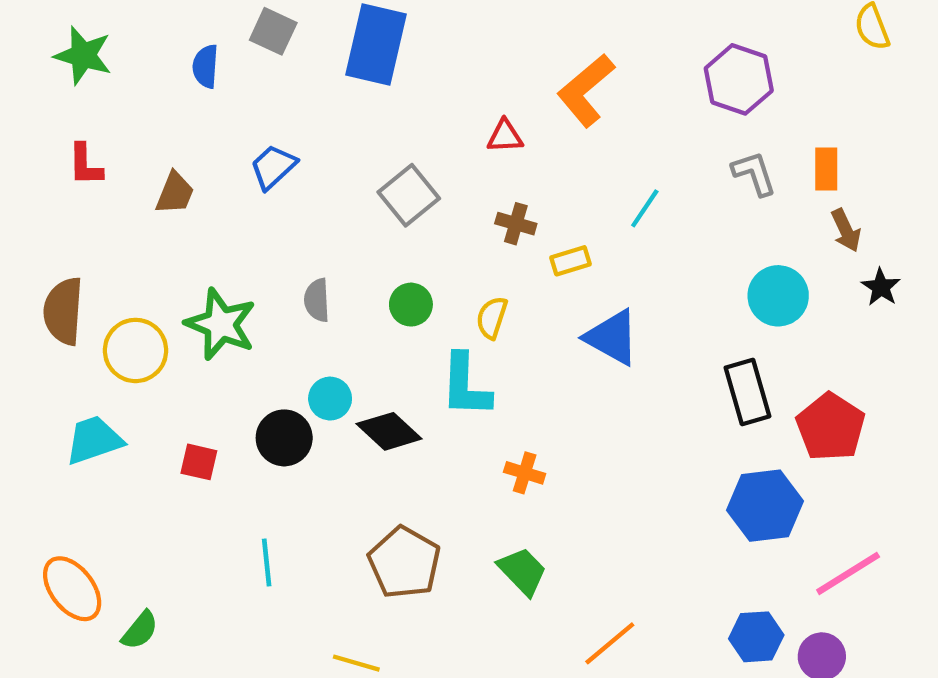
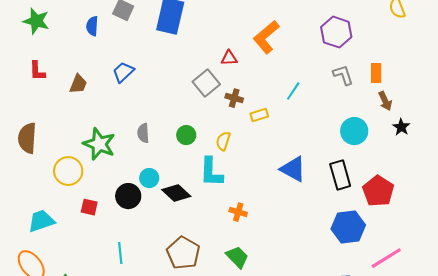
gray square: (409, 195) -> (206, 83), moved
blue triangle: (612, 337) -> (293, 169), moved
yellow circle: (136, 350) -> (68, 171), moved
cyan trapezoid: (94, 440) -> (41, 221), moved

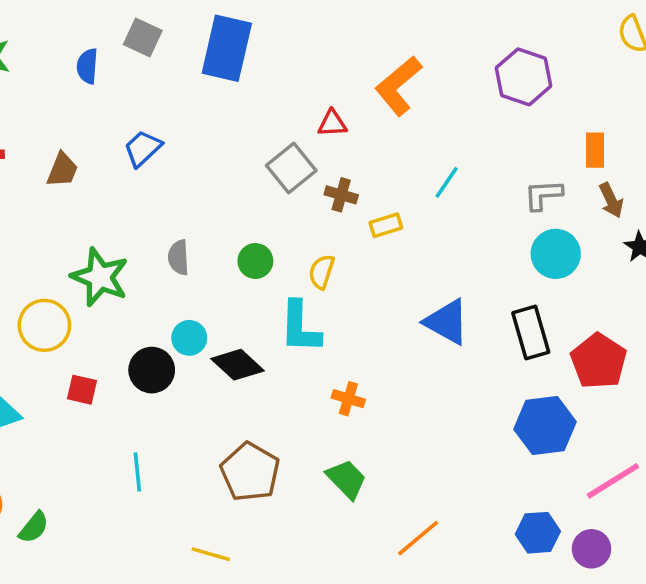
gray L-shape: (343, 75) -> (543, 195), moved, turned -75

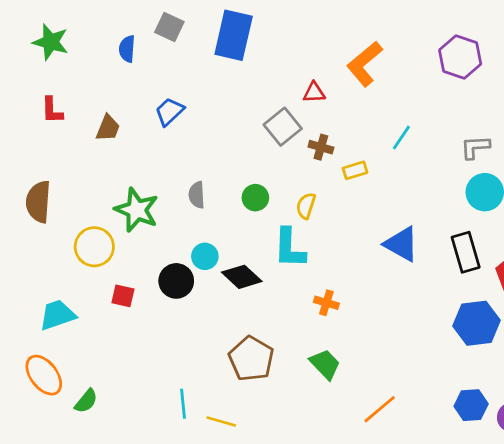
cyan line: (137, 472) -> (183, 404), moved

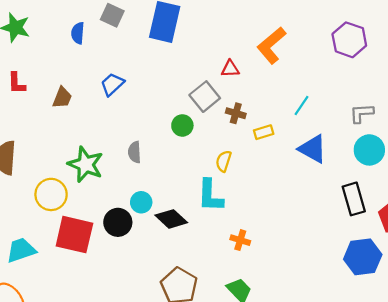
green circle: (255, 198) -> (182, 125), moved
blue triangle: (401, 244) -> (313, 149), moved
red square: (123, 296) -> (74, 235), size x2.0

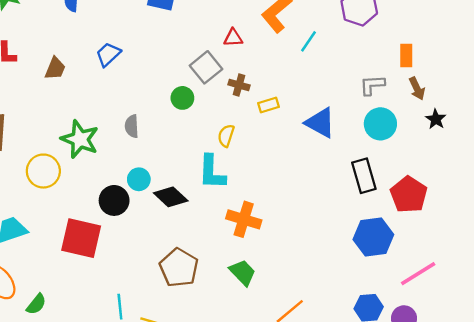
cyan line: (301, 105) -> (309, 41), moved
red square: (74, 235) -> (81, 238), moved
orange cross: (240, 240) -> (244, 219), size x1.6

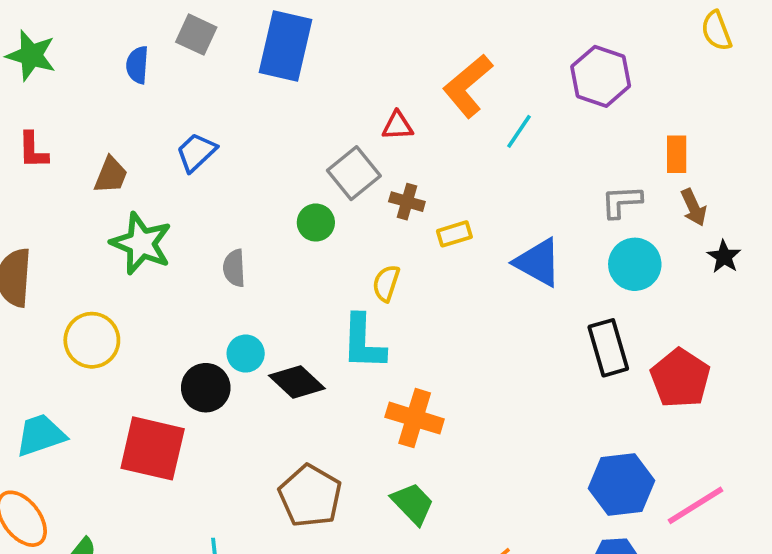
green star: (80, 139) -> (141, 243), moved
blue hexagon: (373, 237) -> (622, 485), moved

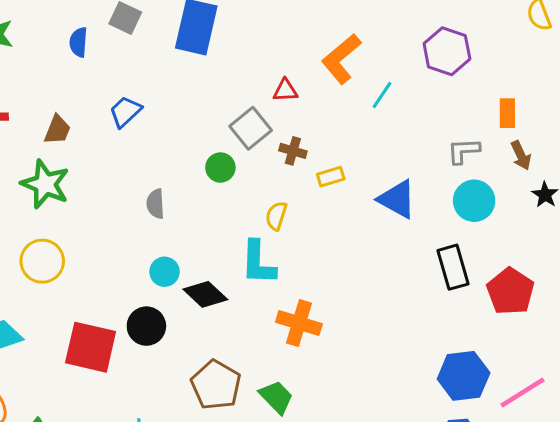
green star: (141, 243) -> (45, 184), moved
black circle: (206, 388) -> (146, 326), moved
green trapezoid: (413, 503) -> (276, 397), moved

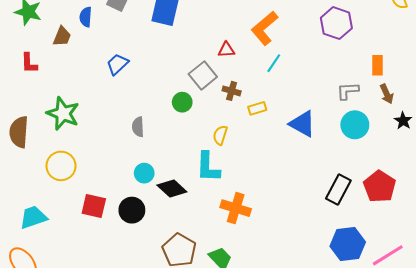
cyan line: (382, 95) -> (274, 63), moved
brown trapezoid: (57, 130) -> (62, 36), moved
black rectangle: (453, 267) -> (338, 190), moved, turned 44
red square: (91, 347) -> (94, 206), moved, size x0.7

